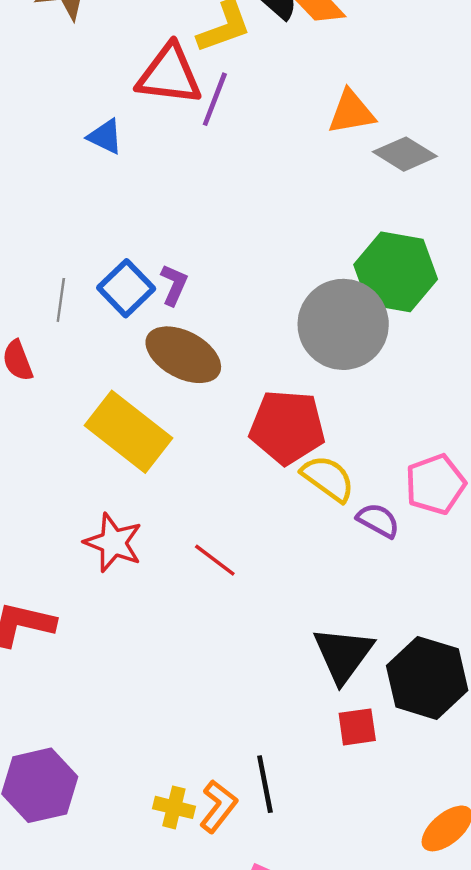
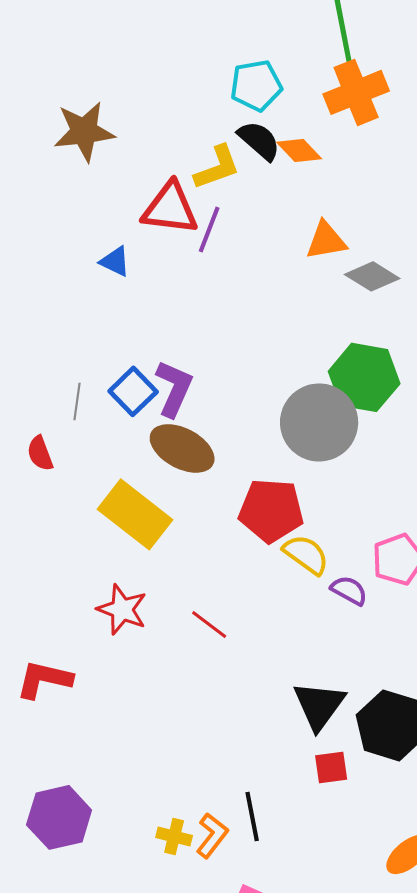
purple L-shape: (174, 285) -> (174, 388), size x1.6

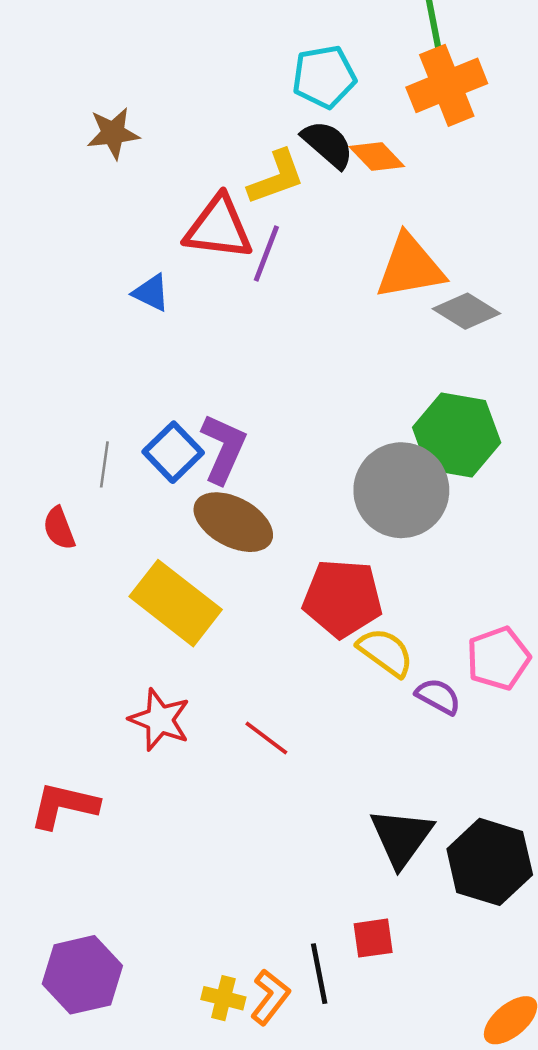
brown star: (84, 131) -> (113, 133), size x0.7
orange triangle: (326, 240) -> (410, 267), size x1.4
red square: (331, 767) -> (373, 938), moved

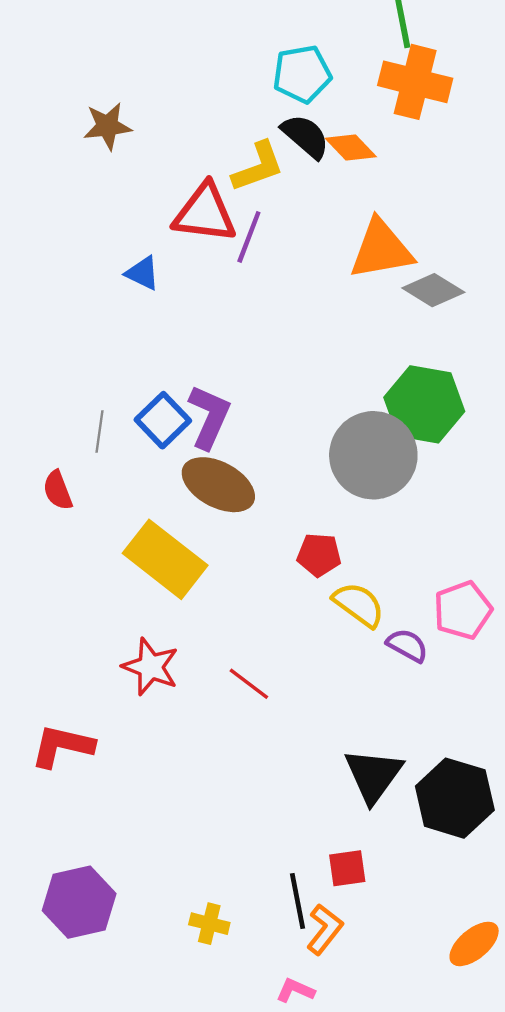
orange cross: (447, 85) -> (415, 82), turned 36
red pentagon: (342, 598) -> (319, 555), size x0.6
orange L-shape: (270, 997) -> (325, 929), moved

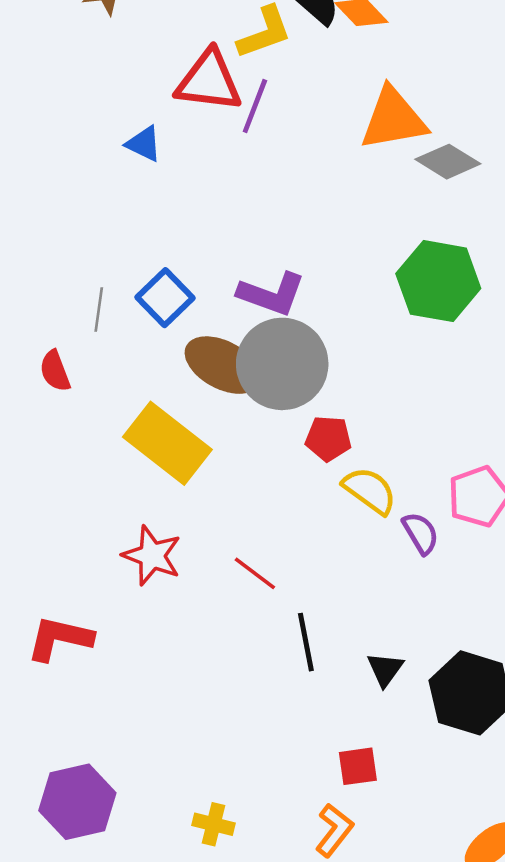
purple L-shape: (209, 417) -> (272, 294), moved, turned 86
gray circle: (373, 455) -> (282, 364), moved
purple semicircle: (407, 645) -> (421, 533), turned 30
black triangle: (373, 775) -> (385, 669), size x0.6
black line: (298, 901) -> (306, 642), moved

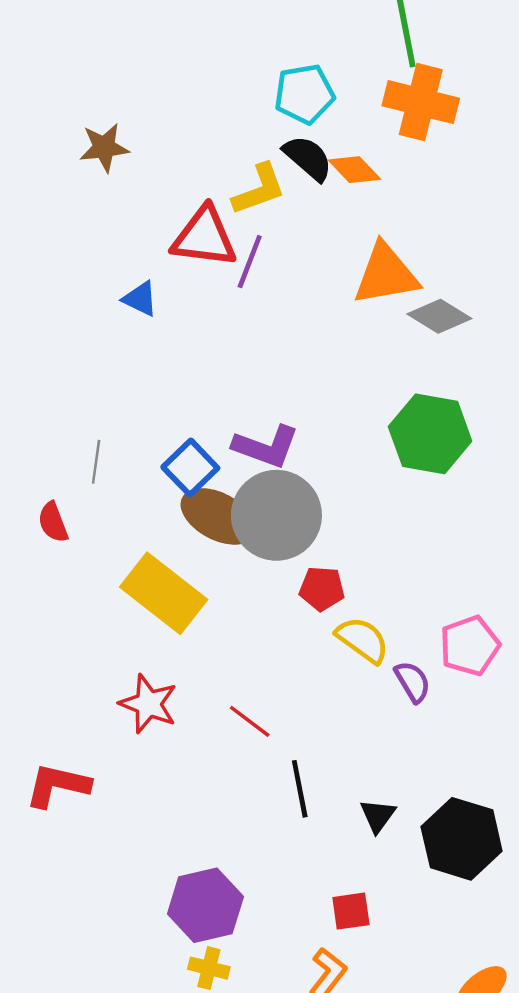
blue square: (165, 298) -> (190, 468), moved
purple hexagon: (77, 802) -> (205, 905), moved

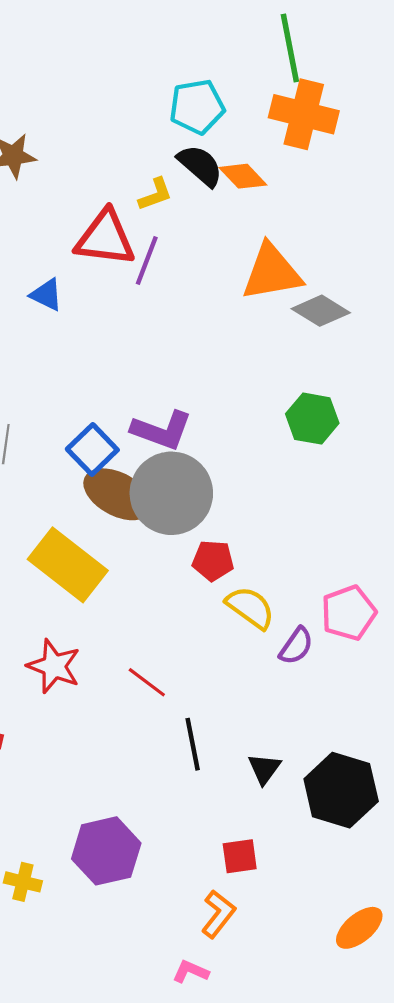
yellow L-shape: (259, 189) -> (155, 194), size x0.7
green hexagon: (430, 434) -> (312, 419), size x0.7
purple semicircle: (413, 682) -> (296, 646), turned 66
yellow cross: (209, 968) -> (23, 882), moved

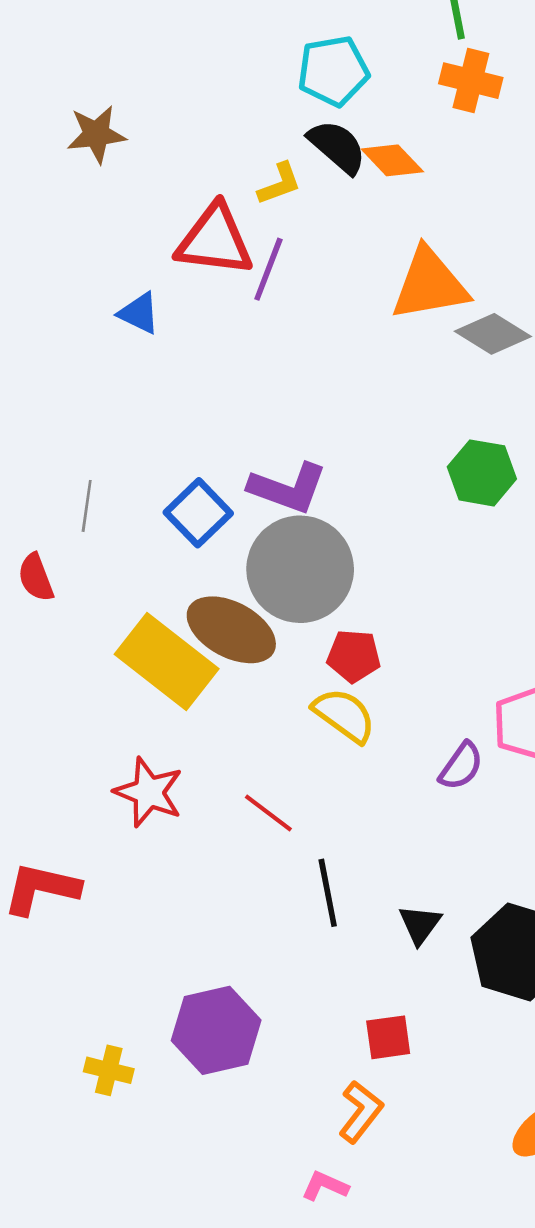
orange cross: (304, 114) -> (471, 81), size x0.7
brown ellipse: (118, 494) -> (231, 630), moved
yellow semicircle: (250, 608) -> (344, 715), moved

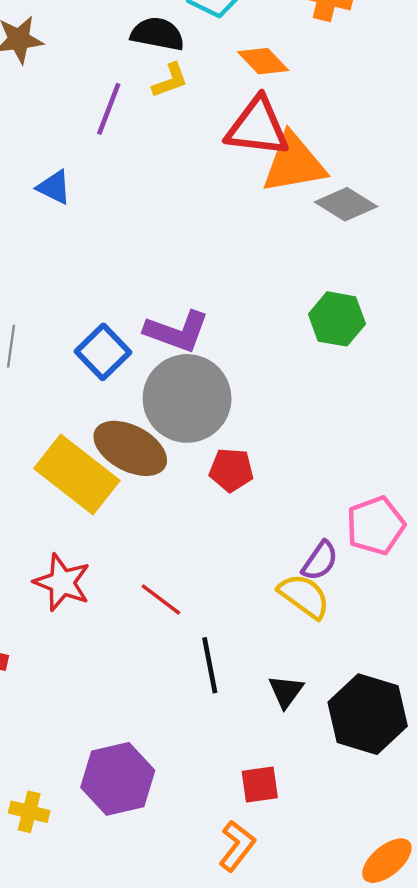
black semicircle: (337, 147) -> (158, 34), moved, turned -30
red triangle: (215, 240) -> (257, 127), moved
purple line: (268, 269) -> (109, 109), moved
yellow semicircle: (344, 715) -> (304, 596), moved

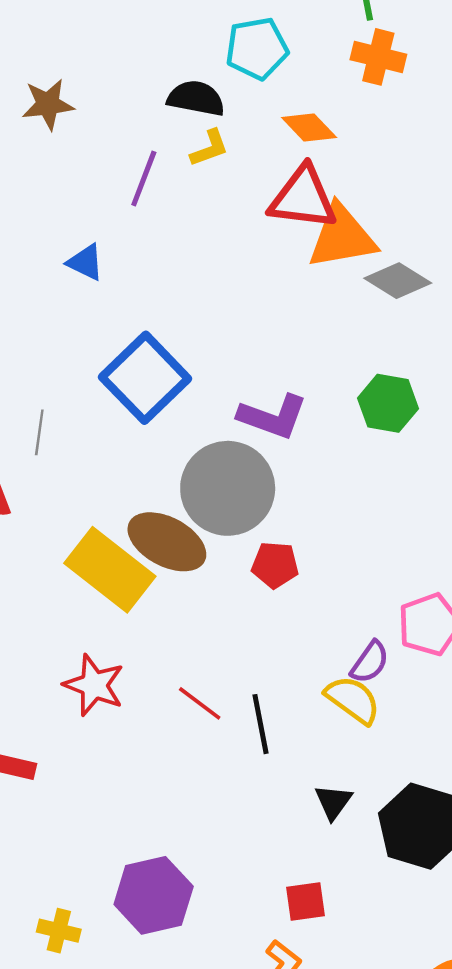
purple L-shape: (177, 331) -> (273, 417), moved
blue square: (103, 352) -> (145, 378), moved, size x1.5
black line: (210, 665) -> (260, 724), moved

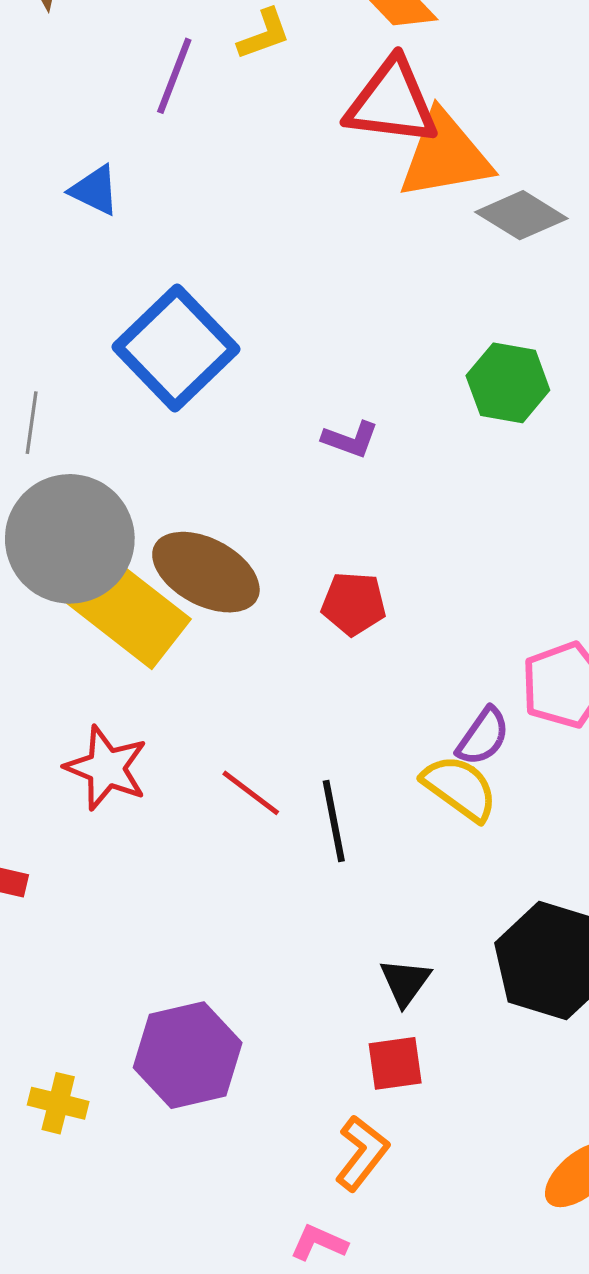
purple L-shape: (273, 417) -> (350, 439), moved, size x0.6
gray circle: (228, 488) -> (70, 539), moved
black triangle: (333, 802) -> (405, 982), moved

